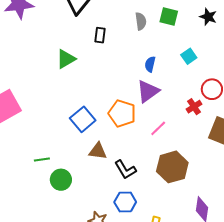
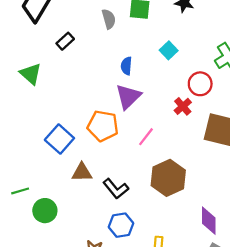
black rectangle: (100, 35) -> (65, 41), turned 49
green triangle: (66, 59) -> (31, 74), turned -40

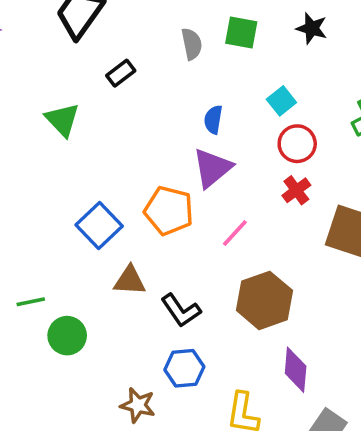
red circle: (200, 84) -> (297, 144), moved
purple diamond: (209, 221) -> (296, 370), moved

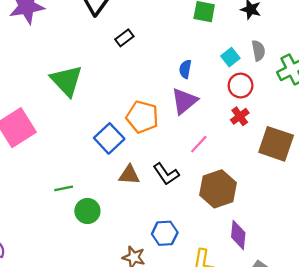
gray semicircle: (192, 44) -> (258, 51), moved
green triangle: (62, 120) -> (66, 81), moved, size x1.4
orange pentagon: (169, 211) -> (142, 117), moved
black L-shape: (181, 310) -> (166, 174), moved

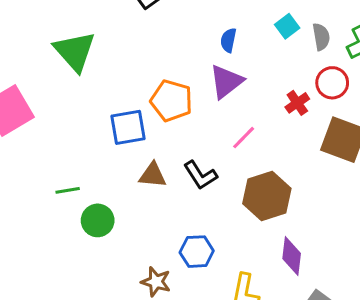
gray semicircle: (258, 51) -> (321, 37), moved
red circle: (241, 86) -> (332, 83), moved
blue square: (109, 138) -> (128, 127), turned 32

